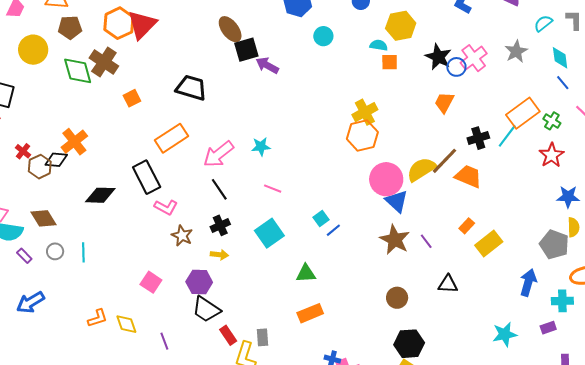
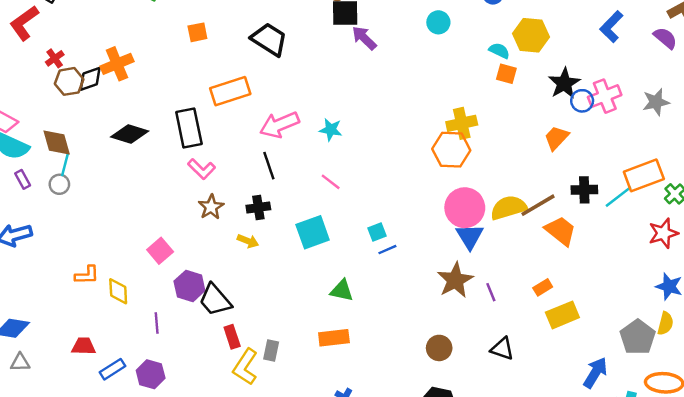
black diamond: (56, 160) -> (90, 79), turned -40
cyan line: (83, 252) -> (65, 165), moved
purple hexagon: (199, 282) -> (189, 286), moved

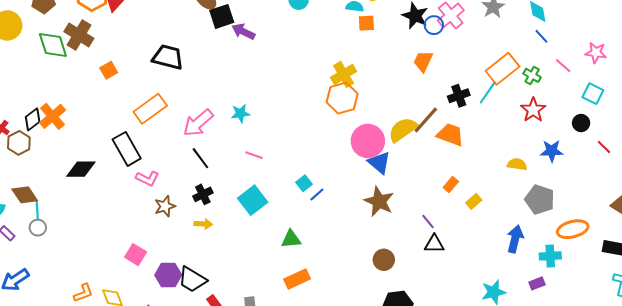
black diamond: (90, 79) -> (33, 119), moved
brown star: (211, 207) -> (165, 206), turned 30
purple line: (491, 292) -> (428, 222), moved
yellow rectangle: (562, 315) -> (474, 201), size x0.6
yellow semicircle: (665, 323) -> (517, 164), moved, turned -78

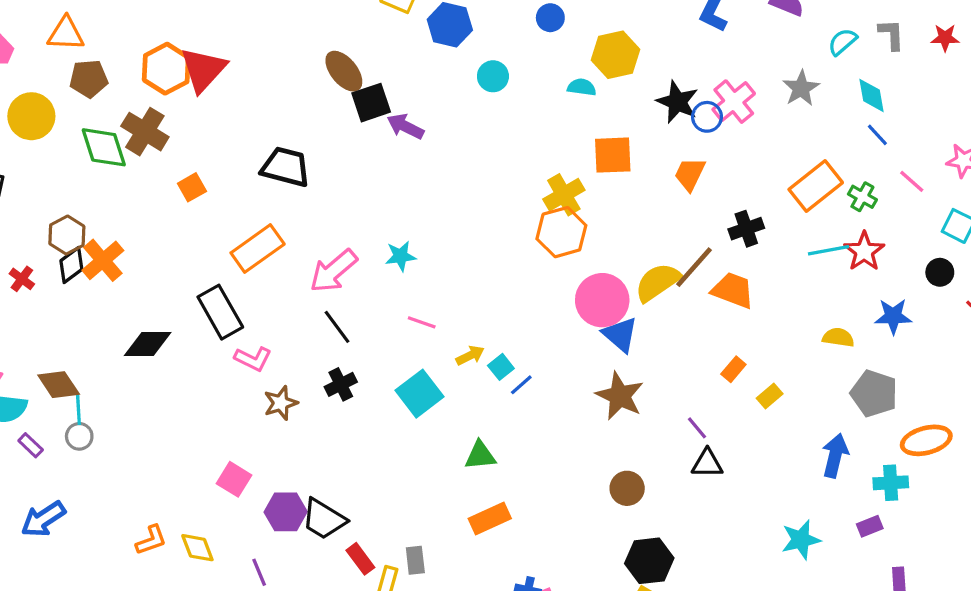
orange square: (366, 23) -> (613, 155), moved, size x1.5
cyan line: (488, 92) -> (829, 250), moved, turned 45
brown hexagon: (19, 143) -> (67, 235), moved
yellow arrow: (203, 224) -> (470, 355), moved, turned -30

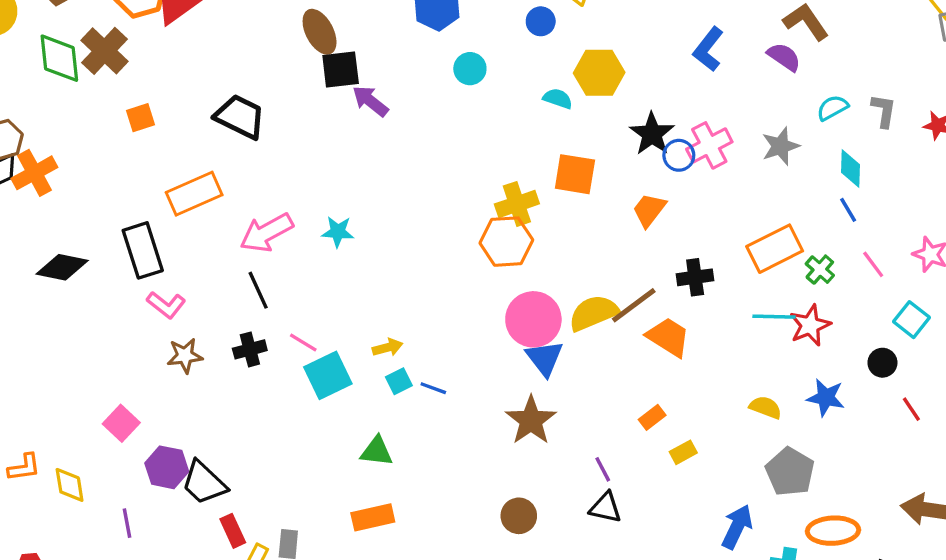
pink line: (422, 322) -> (303, 343), moved
cyan square: (501, 367) -> (399, 381), moved
blue line: (521, 385) -> (433, 388), turned 50

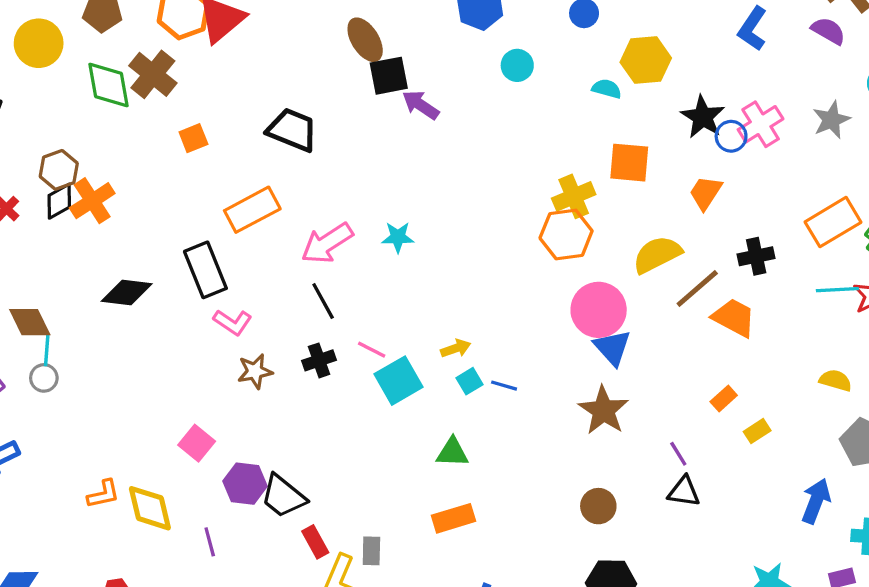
yellow semicircle: (593, 313) -> (657, 254), moved
yellow diamond: (70, 485) -> (150, 508), size x1.4

